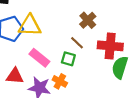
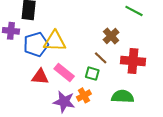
green semicircle: (120, 67) -> (123, 96), moved, turned 75
red triangle: (15, 76) -> (40, 77), moved
orange cross: (60, 81) -> (84, 95), turned 32

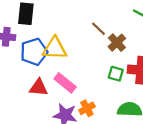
brown line: (101, 58) -> (99, 29), moved
green square: (92, 74) -> (116, 74), moved

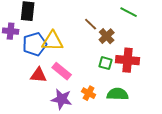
orange cross: (87, 108) -> (89, 93), moved, turned -32

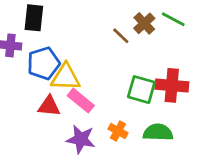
brown cross: (107, 36) -> (144, 23), moved
yellow triangle: (53, 41) -> (66, 77), moved
green square: (106, 63) -> (141, 90), size x1.5

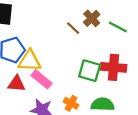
green line: (173, 19) -> (118, 27), moved

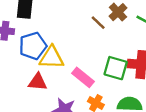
pink rectangle: (42, 79) -> (83, 77), moved

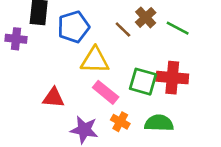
blue pentagon: (33, 46) -> (73, 27), moved
yellow triangle: (52, 58) -> (95, 60), moved

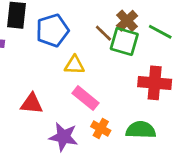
yellow triangle: (95, 60) -> (74, 65), size x0.7
green square: (143, 82) -> (124, 41), moved

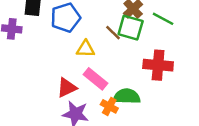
brown line: (103, 33) -> (113, 33), moved
red triangle: (32, 104) -> (67, 88), moved, turned -30
green semicircle: (141, 130) -> (127, 96), moved

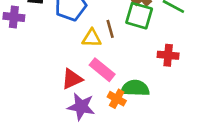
brown line: (113, 33) -> (110, 29), moved, turned 30
red cross: (158, 65) -> (168, 55), size x0.7

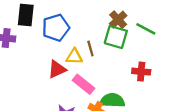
red triangle: (72, 79) -> (57, 69), moved

